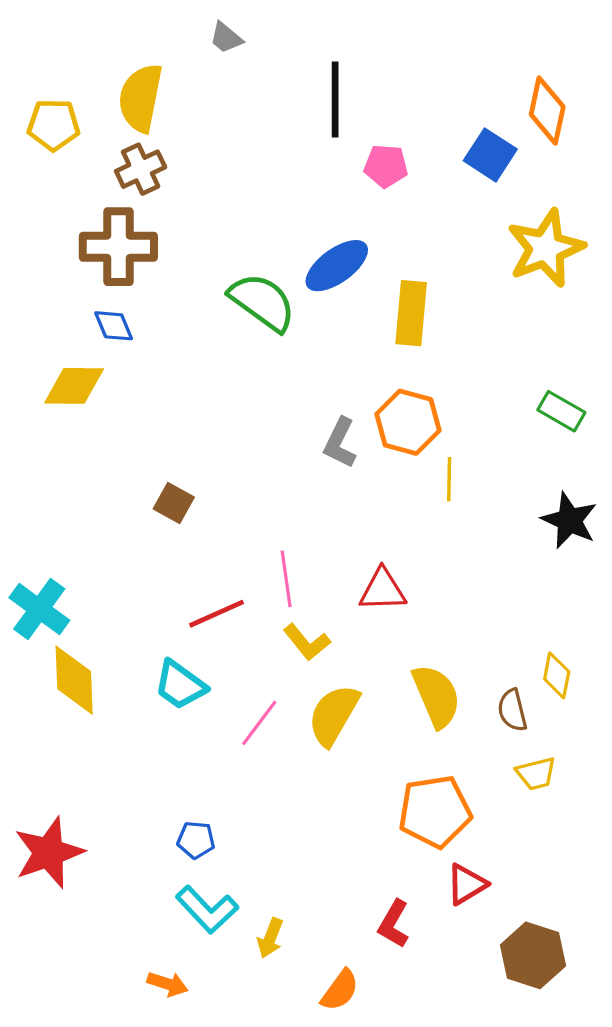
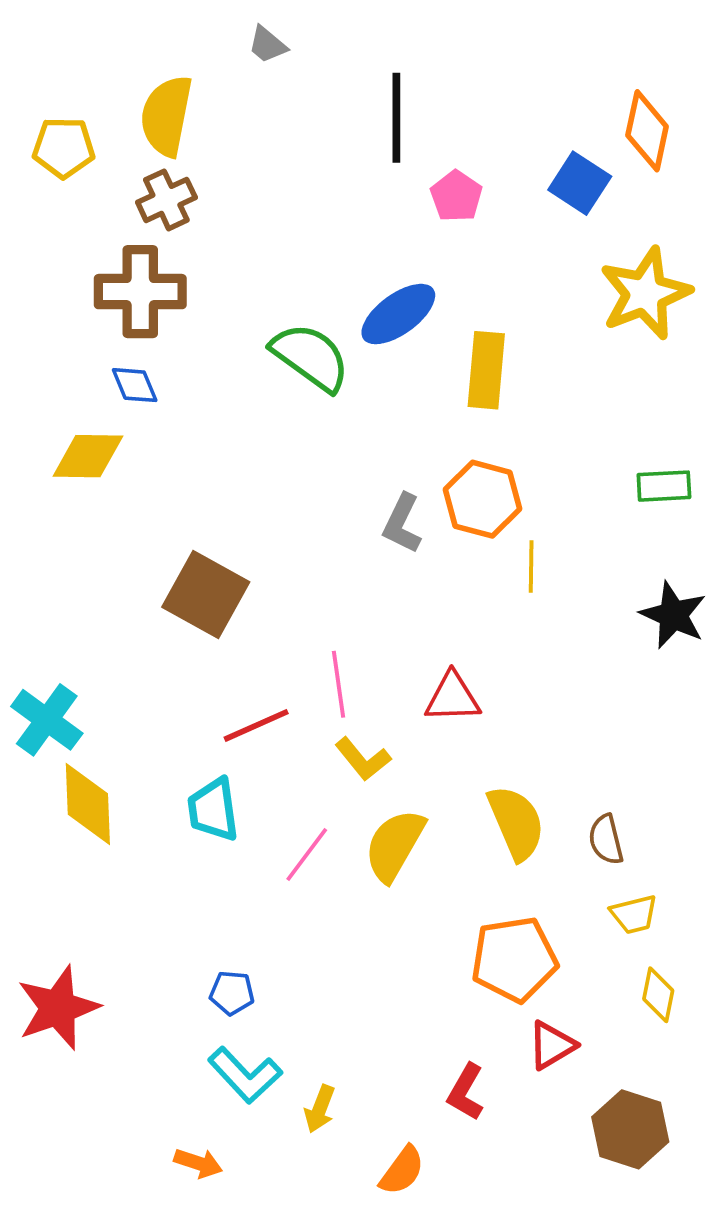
pink pentagon: (386, 166) -> (456, 196), turned 30
green rectangle: (561, 411) -> (664, 486), turned -33
brown square: (174, 503) -> (206, 595), size x1.8
yellow diamond: (557, 675) -> (658, 995), moved
cyan trapezoid: (180, 685) -> (213, 810), turned 46

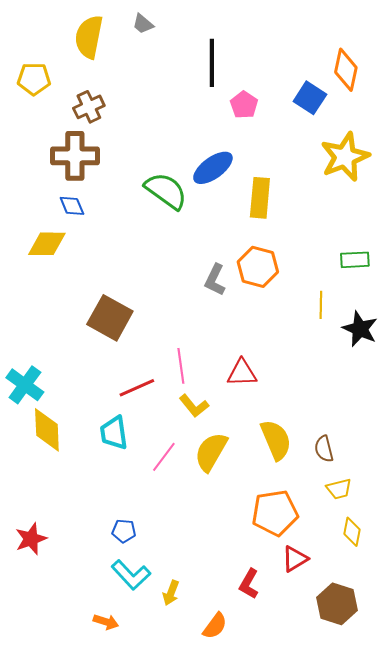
yellow semicircle: (166, 116) -> (89, 37), moved
yellow line: (531, 566) -> (321, 305), moved
red star: (58, 1008) -> (31, 539), size x0.7

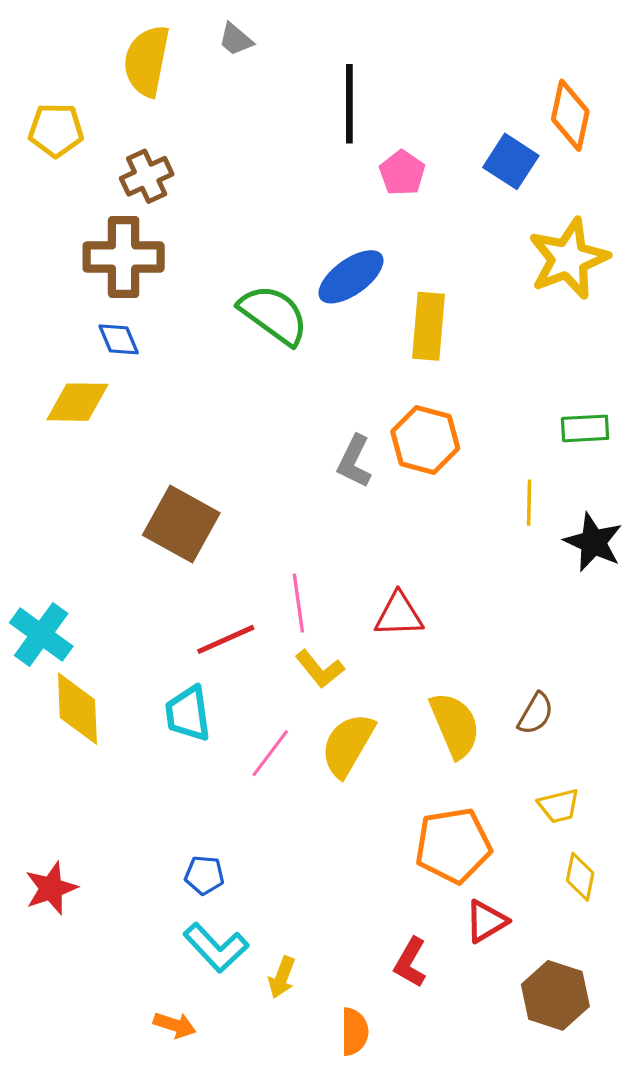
brown semicircle: (324, 449) -> (536, 714), moved, turned -136
orange semicircle: (215, 626) -> (354, 1032), turned -36

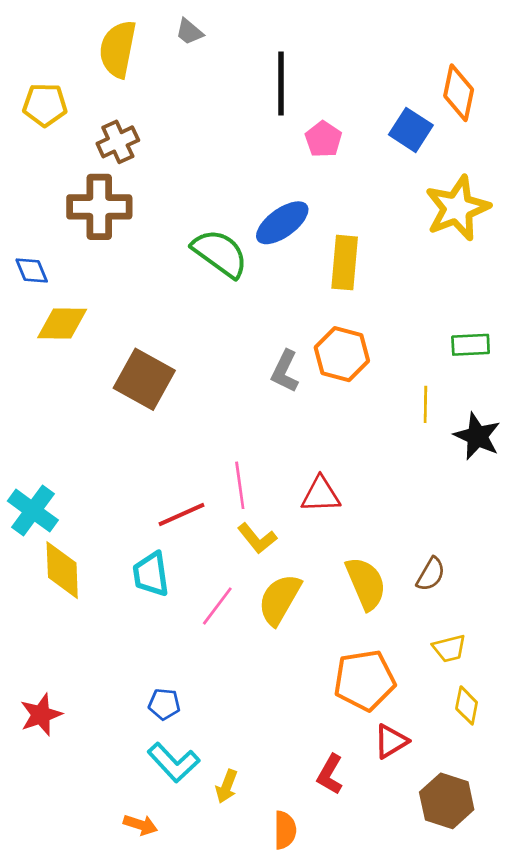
blue diamond: (119, 339) -> (32, 271), moved
brown square: (181, 524) -> (144, 379), moved

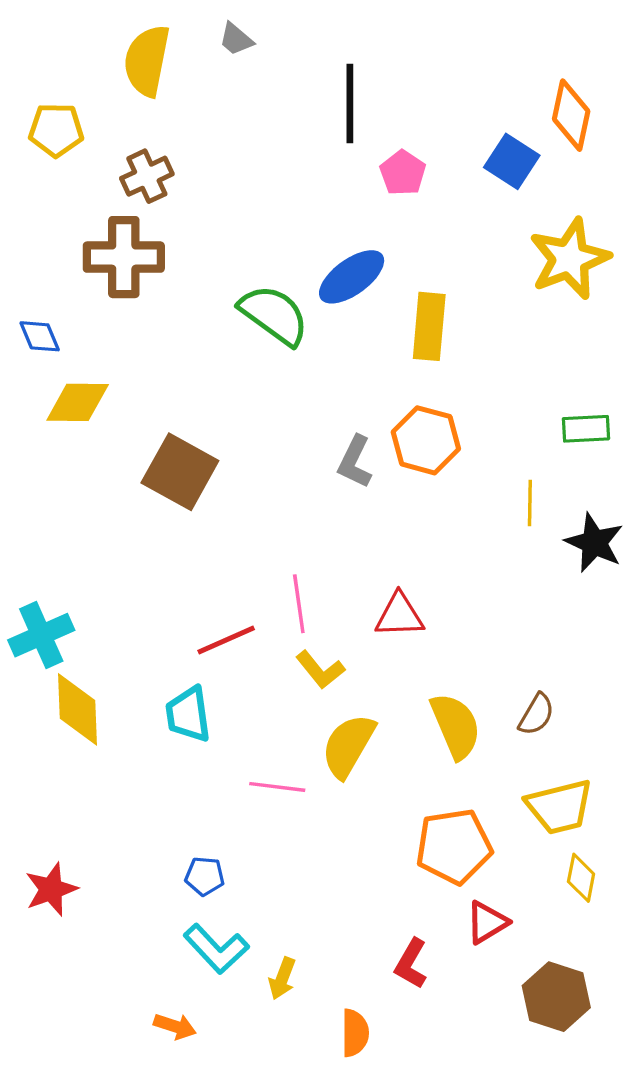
cyan cross: (33, 511) -> (41, 635), turned 30
pink line: (217, 606) -> (277, 787), moved, turned 60
yellow trapezoid: (449, 648) -> (560, 807), size x1.6

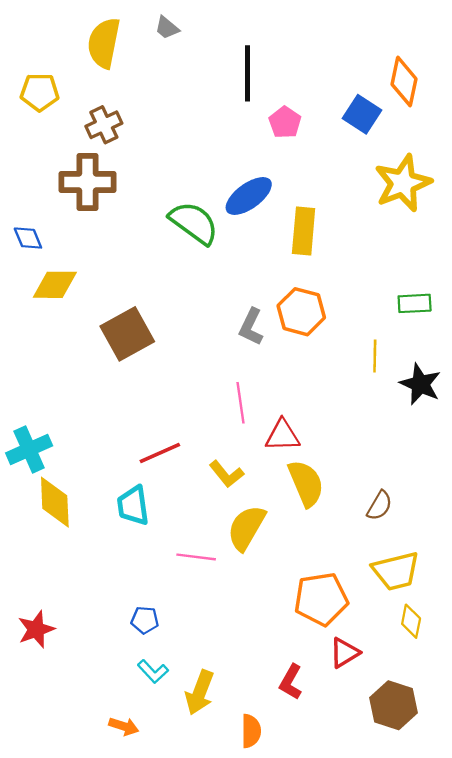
brown square: (180, 472) -> (127, 334), turned 32
pink line: (299, 604) -> (241, 403), moved
yellow semicircle: (456, 726) -> (306, 483), moved
cyan L-shape: (216, 949) -> (153, 671), size x0.7
yellow arrow: (282, 978) -> (200, 692), size x1.5

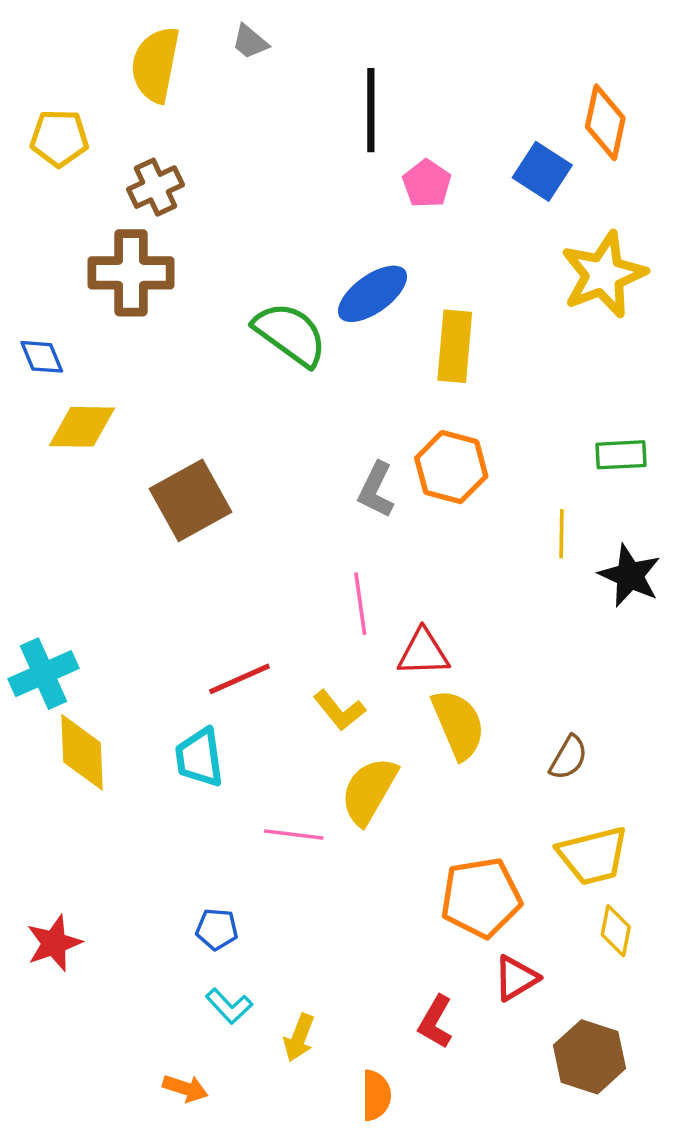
yellow arrow: (200, 692) -> (299, 1038), size x0.7

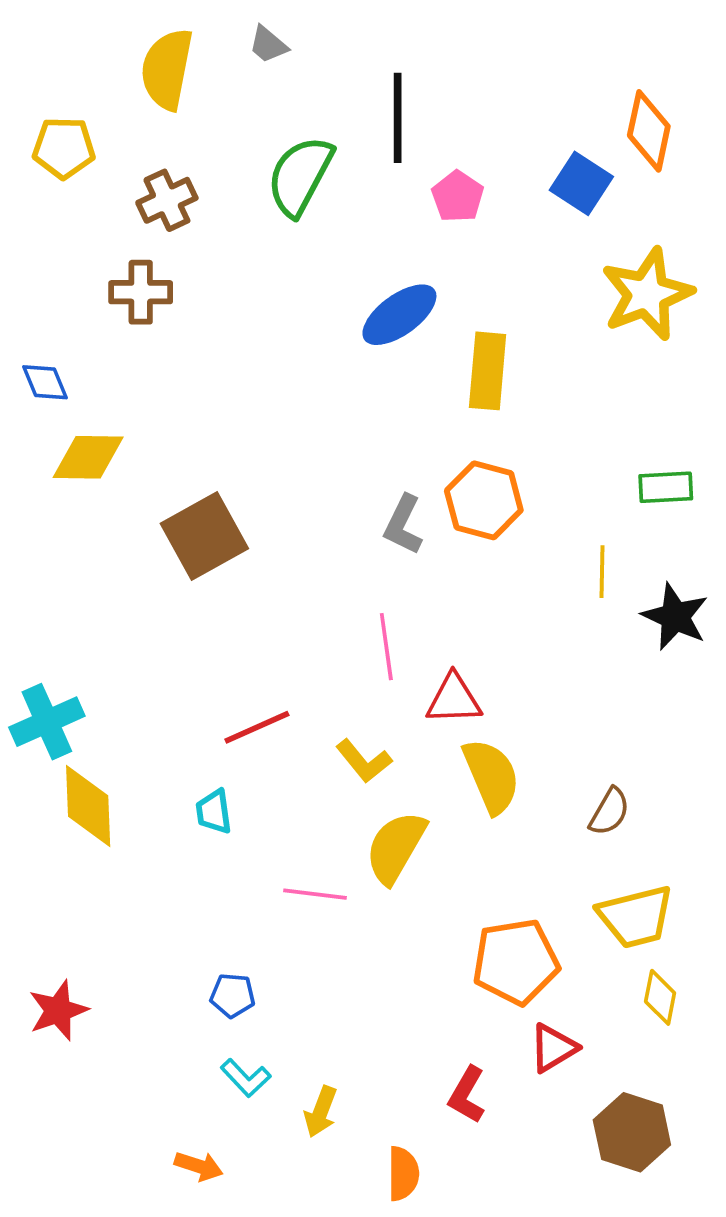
brown cross: (131, 273) -> (141, 292), size x0.7
green semicircle: (290, 334) -> (300, 176), moved, turned -98
cyan trapezoid: (199, 758) -> (214, 812), size x0.7

